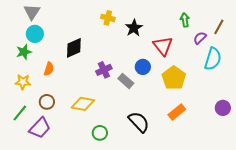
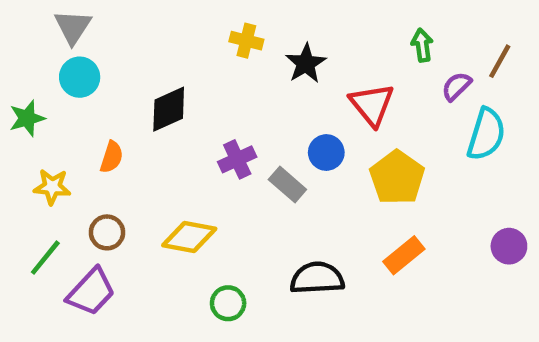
green star: (24, 52) -> (27, 118), moved
black semicircle: (139, 122) -> (317, 278), turned -50

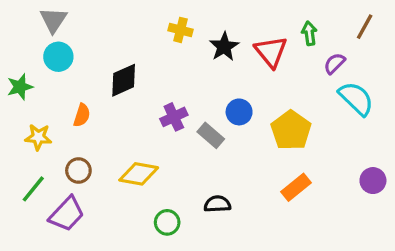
brown line: (500, 61) -> (365, 27), moved
red triangle: (372, 105) -> (271, 52), moved
cyan semicircle: (486, 134) -> (356, 99), turned -63
black semicircle: (317, 278) -> (217, 204), moved, size x0.7

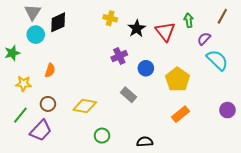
black diamond: (124, 80) -> (58, 22), moved
purple cross: (174, 117) -> (119, 56), moved
gray rectangle: (211, 135) -> (129, 95), moved
black semicircle: (217, 204) -> (145, 142), moved

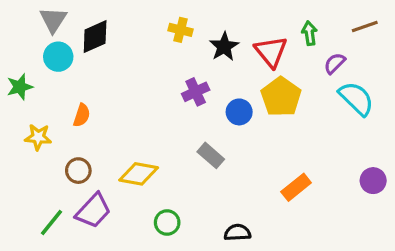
brown line: (222, 16) -> (365, 27), turned 42
yellow pentagon: (177, 79) -> (281, 97), moved
green line: (20, 115) -> (52, 222), moved
purple trapezoid: (41, 130) -> (93, 211), moved

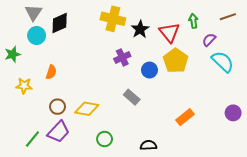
yellow cross: (180, 30) -> (113, 19), size x1.6
brown circle: (78, 171) -> (57, 107), moved

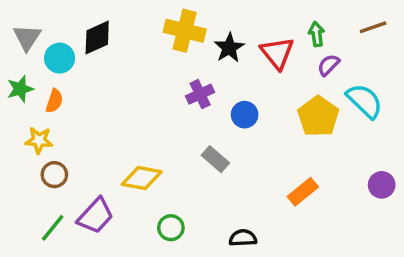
gray triangle: (33, 13) -> (27, 38), moved
purple semicircle: (209, 40) -> (329, 65), moved
yellow pentagon: (176, 61) -> (318, 116), moved
orange semicircle: (51, 72) -> (54, 101), moved
brown circle: (57, 107) -> (54, 175), moved

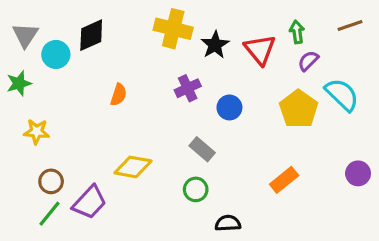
orange semicircle: (54, 101) -> (119, 95), moved
brown circle: (54, 175) -> (51, 181), moved
green circle: (171, 228) -> (196, 189), moved

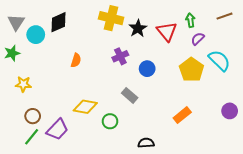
green circle: (196, 189) -> (110, 121), moved

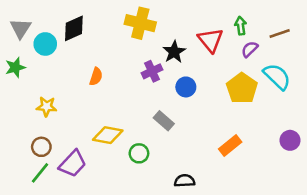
brown line: (224, 16) -> (280, 34), moved
black star: (138, 28) -> (174, 52), moved
yellow star: (23, 84) -> (47, 106), moved

